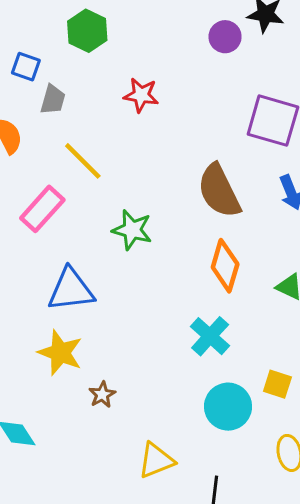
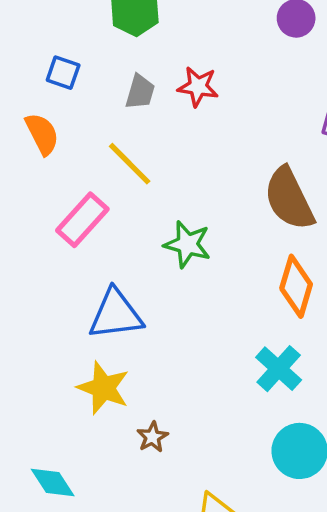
blue square: (26, 67) -> (63, 73), moved
gray trapezoid: (53, 100) -> (140, 92), moved

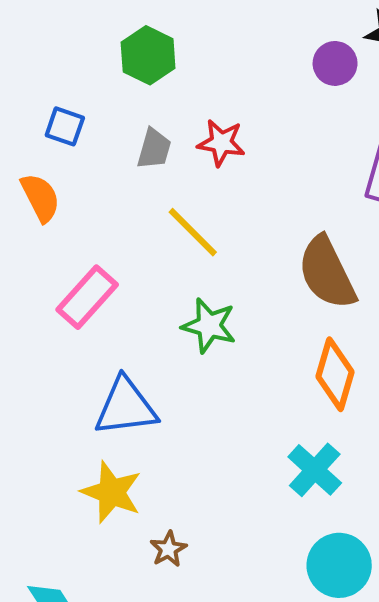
yellow line: (130, 164) -> (193, 232), moved

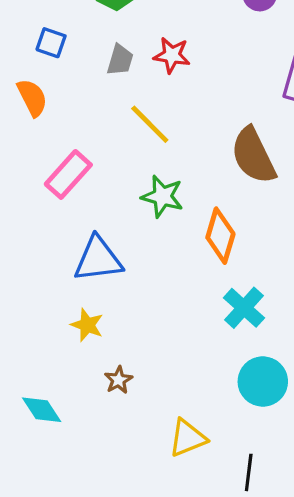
orange diamond: (335, 374) -> (220, 236), moved
yellow star: (112, 492) -> (87, 325), size x0.7
brown star: (168, 549) -> (118, 380), moved

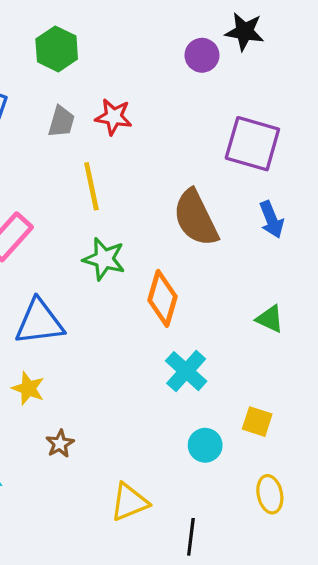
yellow line: (150, 124) -> (91, 186), turned 33
cyan circle: (263, 382) -> (205, 445), size x0.7

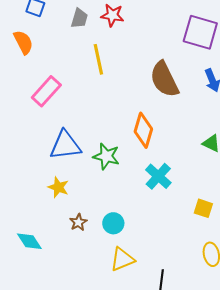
green star: (104, 259) -> (106, 156), moved
cyan circle: (205, 445) -> (113, 223), moved

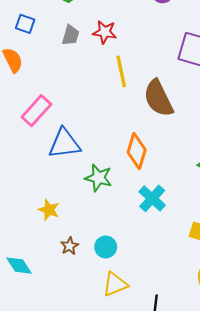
yellow line: (98, 59) -> (121, 71), moved
blue triangle: (65, 145) -> (64, 144), moved

